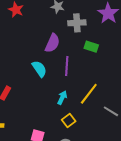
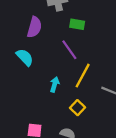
purple line: (67, 66) -> (69, 50), moved, turned -30
yellow square: (69, 121) -> (77, 108), moved

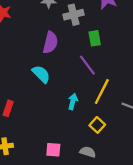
green rectangle: (77, 24) -> (95, 38), turned 72

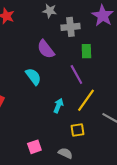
purple semicircle: (50, 43) -> (46, 49), turned 120
yellow square: (97, 125) -> (78, 130), turned 32
pink square: (53, 150) -> (34, 147), turned -32

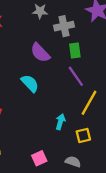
green rectangle: (86, 51) -> (75, 50), moved
cyan arrow: (58, 106) -> (60, 122), moved

